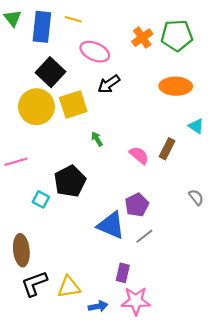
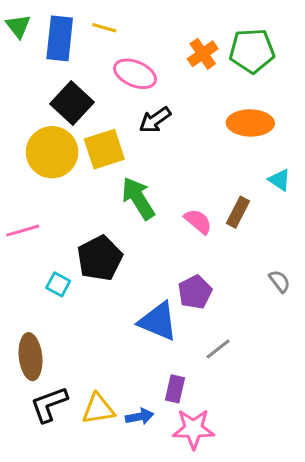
green arrow: (97, 139) -> (138, 198), size x2.0
gray line: (144, 236) -> (218, 349), moved
blue arrow: (98, 306) -> (140, 417), moved

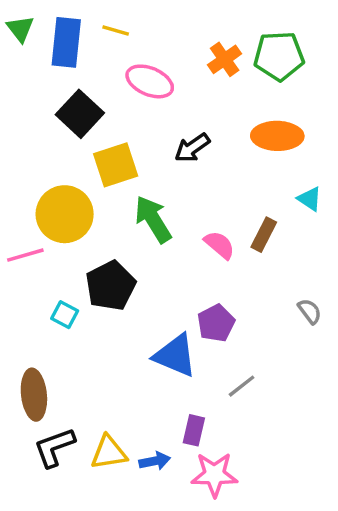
black arrow: (155, 120) -> (192, 148), moved
yellow circle: (52, 152) -> (65, 214), moved

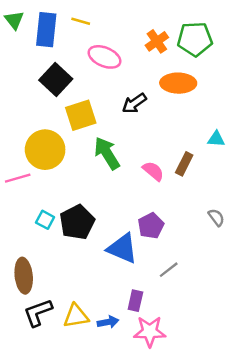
orange ellipse: (277, 136) -> (178, 83), moved
cyan triangle: (310, 199) -> (216, 139), turned -30
black pentagon: (111, 286) -> (77, 222), moved

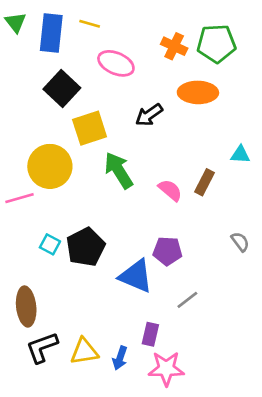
orange cross: (157, 41) -> (174, 46), turned -30
purple pentagon: (151, 226) -> (168, 251), turned 30
blue arrow: (108, 322) -> (120, 358), turned 120

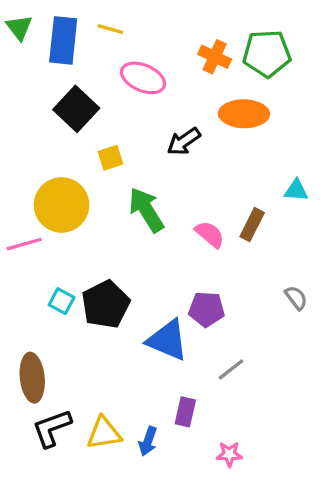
yellow square: (90, 128) -> (110, 158), size x0.6
pink star: (166, 369) -> (229, 454), moved, size x0.6

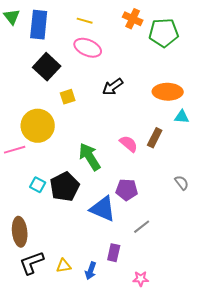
yellow line: (110, 29) -> (85, 21), moved
orange cross: (215, 57) -> (133, 19), moved
orange ellipse: (244, 114) -> (168, 92), moved
green arrow: (146, 210) -> (90, 157), moved
yellow triangle: (104, 433) -> (64, 266), size x0.7

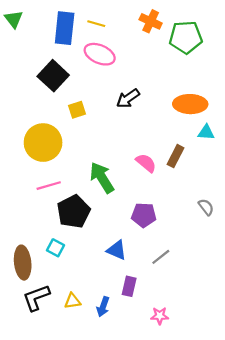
blue rectangle: (39, 25) -> (65, 28), moved
pink line: (15, 150) -> (49, 186), moved
cyan square: (38, 185) -> (55, 248), moved
blue triangle: (103, 209) -> (117, 250), moved, size x0.7

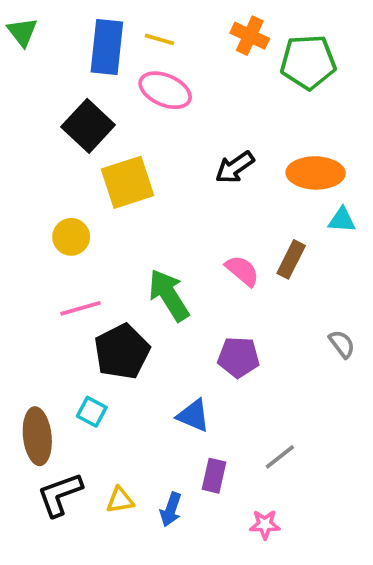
black arrow: (128, 98) -> (235, 167), moved
yellow square: (77, 110) -> (128, 182), size x1.8
yellow circle: (43, 143) -> (71, 237), size x0.6
gray line: (161, 257) -> (280, 457), moved

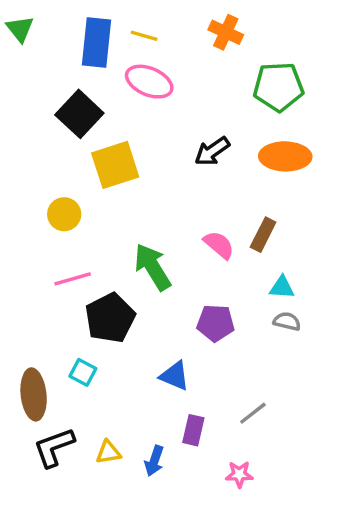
green pentagon: (308, 62) -> (278, 87), moved
cyan triangle: (342, 220) -> (282, 287), moved
gray semicircle: (342, 344) -> (287, 321), moved, turned -40

